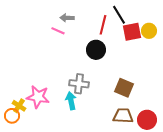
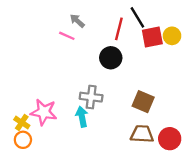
gray arrow: (67, 18) -> (77, 21), turned 40
orange circle: (12, 116) -> (23, 140), moved

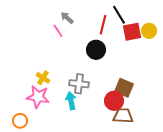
pink line: (67, 36) -> (58, 31), turned 32
yellow cross: (22, 122) -> (43, 78), moved
red circle: (170, 139) -> (114, 101), moved

